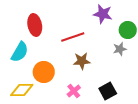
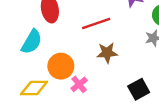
pink cross: (74, 91) -> (79, 84), moved

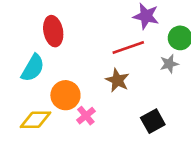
red line: (96, 24) -> (128, 47), moved
brown star: (107, 53) -> (117, 80), turned 30

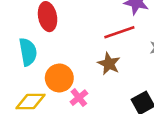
cyan semicircle: (33, 68) -> (28, 52), turned -40

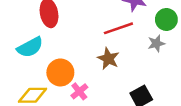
cyan semicircle: (28, 52) -> (30, 47), turned 72

